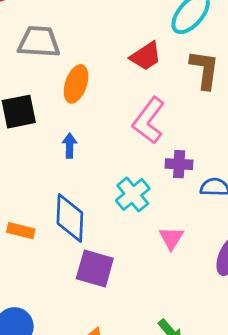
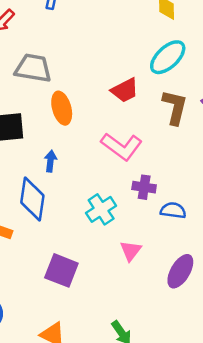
orange ellipse: (76, 84) -> (62, 108), turned -40
pink L-shape: (149, 120) -> (122, 146), turned -96
blue diamond: (70, 218) -> (32, 199), moved

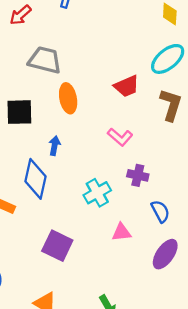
pink L-shape: (122, 146) -> (120, 137), size x0.7
blue semicircle: (173, 210) -> (160, 211), moved, turned 50
pink triangle: (131, 251) -> (121, 232), turned 42

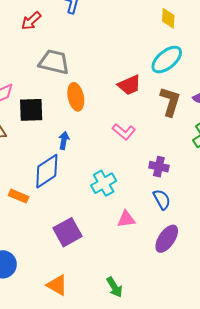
purple cross: (138, 175) -> (159, 167), moved
blue diamond: (36, 179) -> (47, 171), turned 45
purple square: (57, 246) -> (68, 232), turned 36

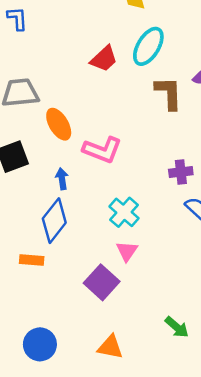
red trapezoid: (129, 85) -> (104, 59), moved
pink L-shape: (124, 132) -> (102, 150), moved, size x1.4
pink triangle: (126, 219) -> (127, 251), moved, turned -30

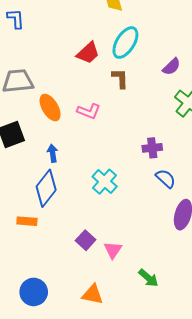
brown L-shape: (169, 93) -> (120, 78), moved, size x0.7
pink L-shape: (102, 150) -> (89, 111), moved, size x0.7
pink triangle: (127, 251) -> (113, 250), moved
purple square: (102, 282) -> (86, 240), size x0.7

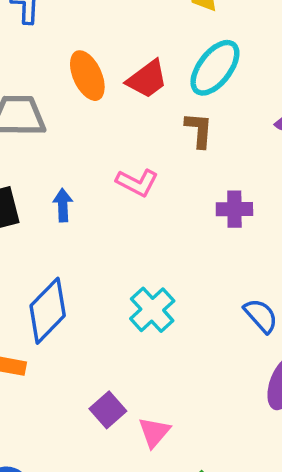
orange ellipse: (50, 107) -> (87, 76), moved
purple cross: (152, 148) -> (234, 209), moved
blue arrow: (53, 153) -> (63, 205), moved

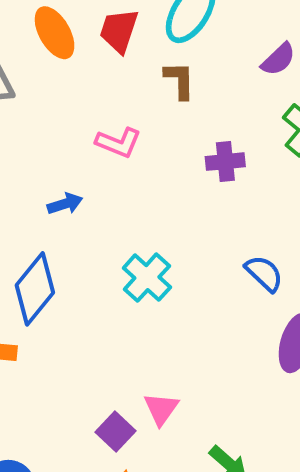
red trapezoid: (147, 79) -> (119, 31), turned 150
blue arrow: (63, 205) -> (65, 204), moved, turned 80
purple square: (108, 410) -> (116, 431), moved

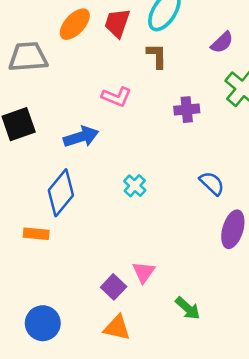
orange ellipse: (55, 33) -> (75, 24), turned 72
blue arrow: (65, 204) -> (81, 137), size x1.5
cyan cross: (147, 278) -> (135, 186), size x0.7

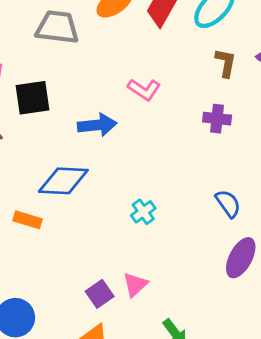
brown L-shape: (157, 56) -> (226, 63), moved
cyan cross: (135, 186) -> (143, 212), moved
blue diamond: (61, 193) -> (63, 181), turned 42

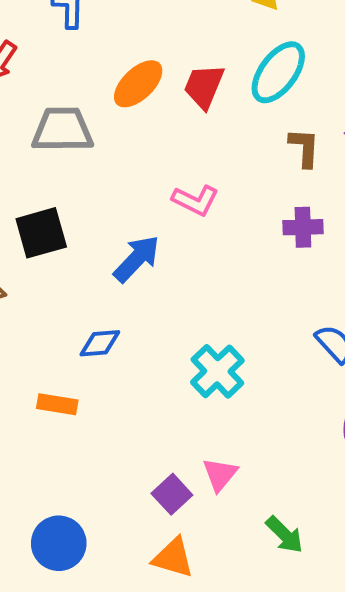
blue arrow: (97, 125) -> (137, 259), turned -33
blue diamond: (63, 181) -> (100, 343), size x0.6
cyan cross: (143, 212) -> (217, 371), size x1.5

